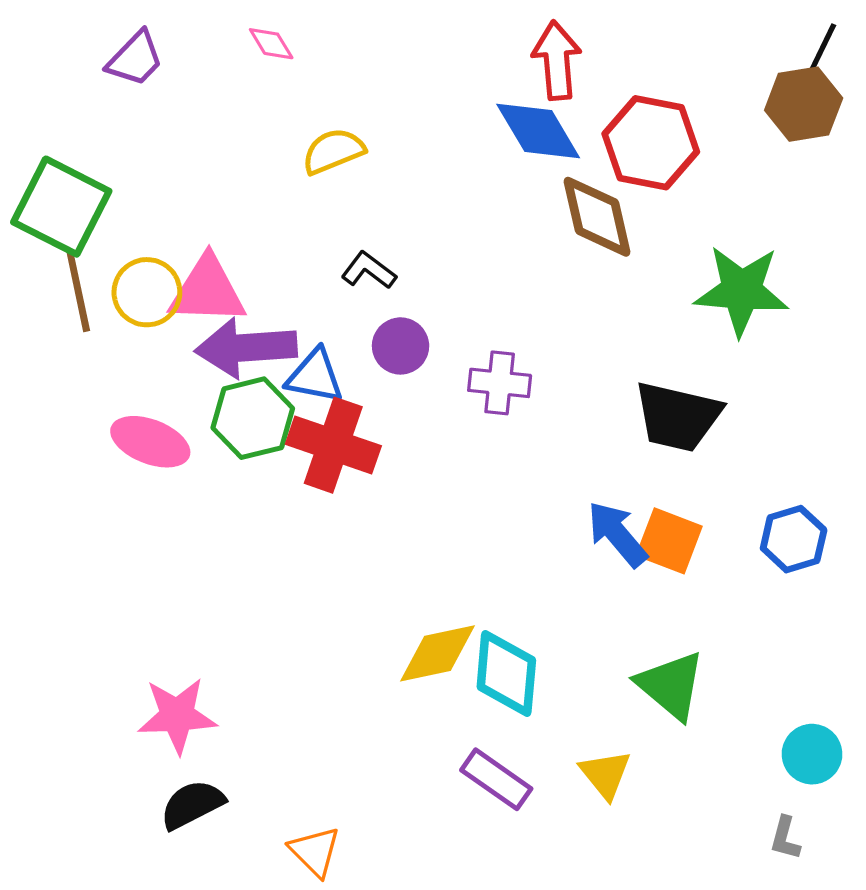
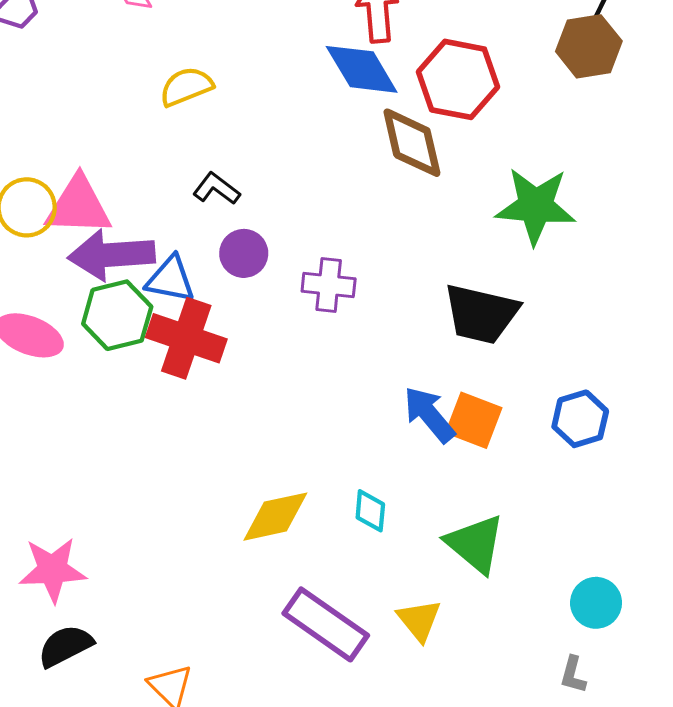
cyan diamond: (506, 673) -> (370, 511), moved, size x0.6
purple rectangle: (496, 779) -> (326, 624), size x1.4

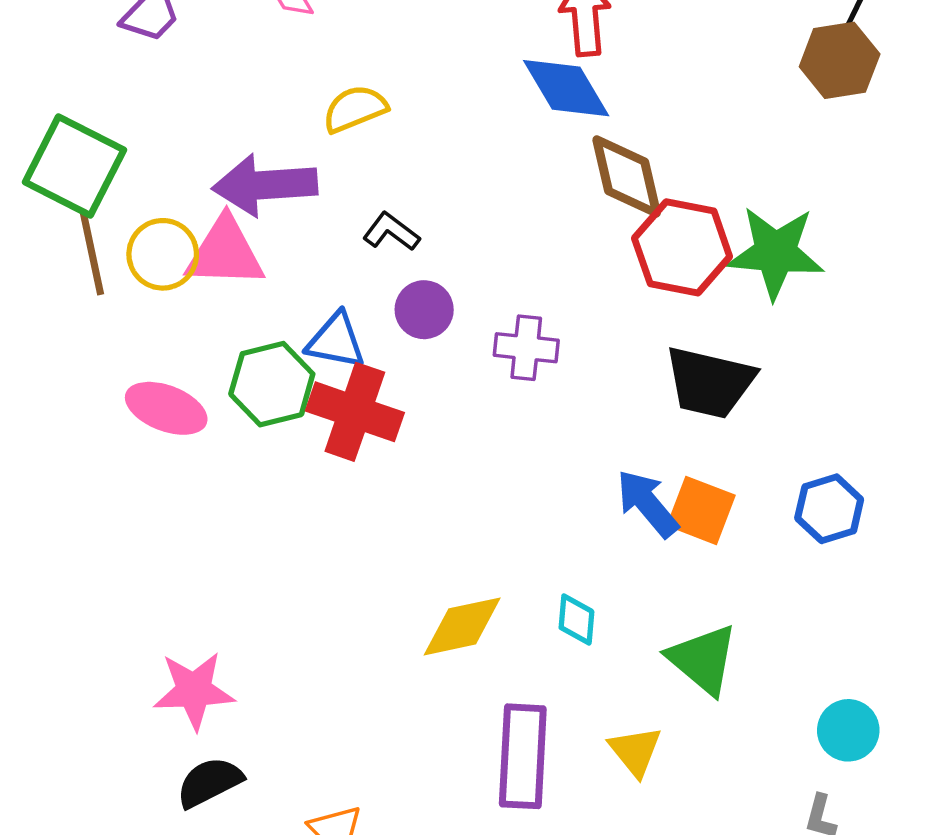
red hexagon: (458, 79) -> (682, 247), moved
purple arrow: (111, 255) -> (265, 185), moved
purple rectangle: (326, 624) -> (523, 756), turned 58

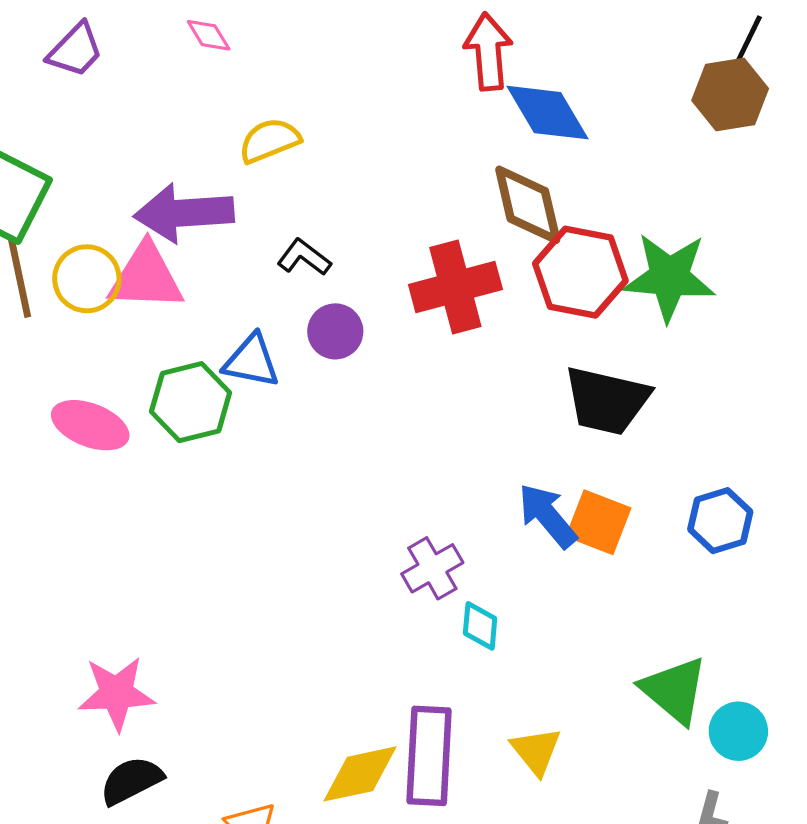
blue diamond: (566, 88) -> (548, 113), moved
purple cross: (526, 348) -> (432, 568), moved, turned -36
red cross: (355, 412) -> (455, 287), moved, turned -34
yellow diamond: (462, 626) -> (360, 774), moved
green triangle: (703, 659) -> (674, 690), moved

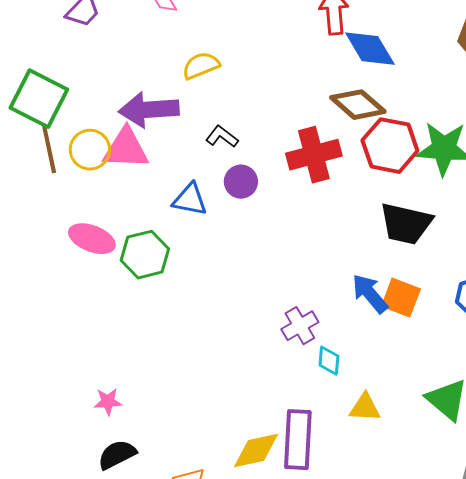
brown diamond: (528, 205) -> (358, 105), turned -36
green hexagon: (191, 402) -> (145, 255), moved
pink star: (116, 693) -> (108, 402), size x0.6
yellow triangle: (536, 751) -> (365, 408), moved, turned -48

